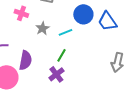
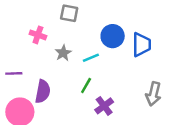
blue trapezoid: (107, 21) -> (141, 45), turned -145
purple cross: (56, 74) -> (104, 106), moved

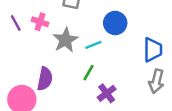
blue trapezoid: (141, 45) -> (153, 50), moved
gray star: (63, 53) -> (65, 40), size x1.5
purple line: (14, 73) -> (16, 23), moved, turned 63

